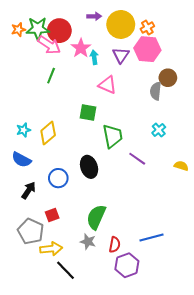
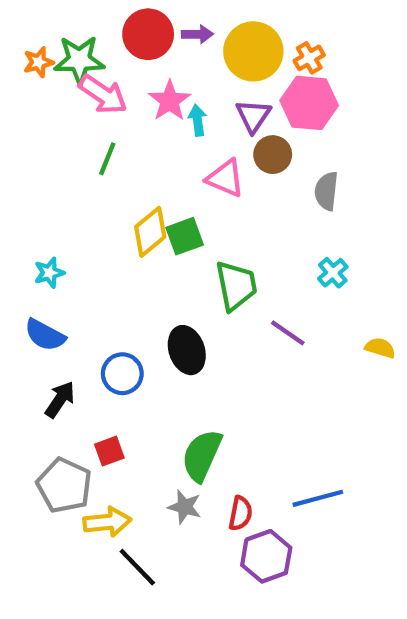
red circle: (59, 31) -> (148, 34), moved
brown circle: (168, 78) -> (273, 155), moved
green square: (88, 113) -> (185, 236), turned -30
yellow diamond: (48, 133) -> (150, 232), moved

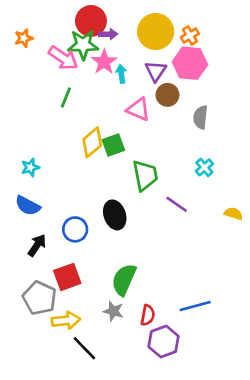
purple arrow: (197, 34) -> (108, 34), moved
green star: (79, 60) -> (83, 45), moved
red square: (109, 451) -> (67, 277), size x1.5

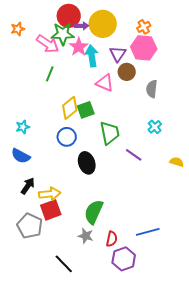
yellow circle: (156, 32) -> (103, 24), moved
cyan arrow: (121, 74) -> (92, 56), size x1.5
blue circle: (75, 229) -> (67, 137), moved
yellow arrow: (66, 320) -> (50, 194), moved

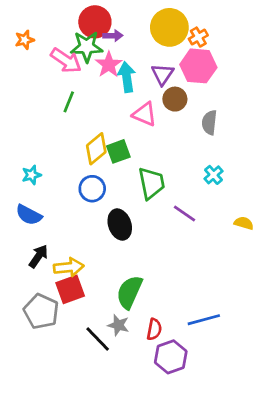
yellow circle: (103, 24) -> (169, 27), moved
black line: (64, 264) -> (98, 339), moved

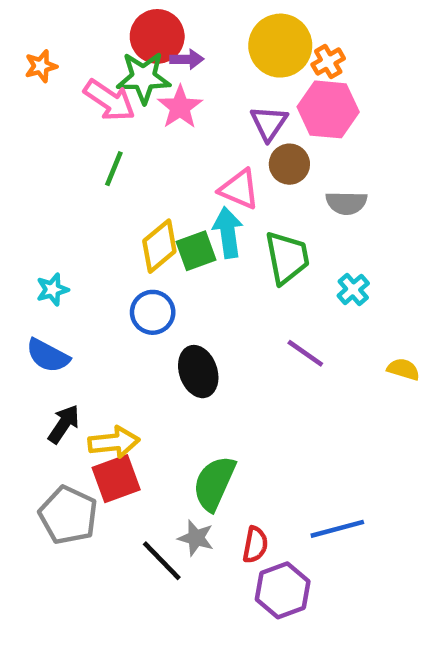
cyan arrow: (127, 77) -> (228, 232), moved
gray semicircle: (209, 123) -> (346, 203), turned -95
green trapezoid: (151, 183) -> (287, 258), moved

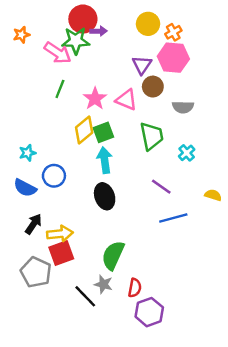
yellow circle: (280, 46) -> (148, 24), size x0.7
pink star: (180, 107) -> (95, 99), moved
cyan arrow: (228, 232) -> (105, 160), moved
blue circle: (153, 312) -> (54, 176), moved
blue line: (337, 529) -> (173, 218), moved

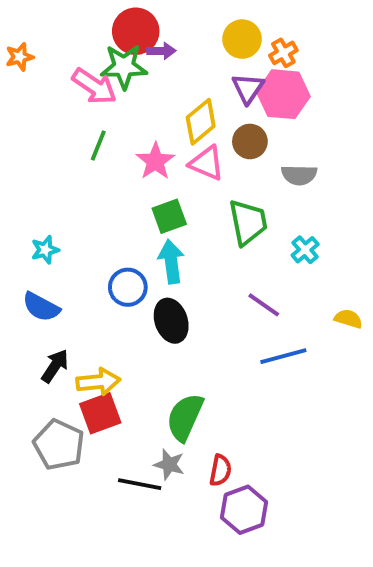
orange star: (21, 35) -> (19, 57), moved
purple triangle: (142, 65) -> (248, 88), moved
yellow diamond: (84, 130) -> (201, 122), moved
blue circle: (54, 176) -> (128, 287), moved
black line: (85, 296) -> (140, 484), turned -35

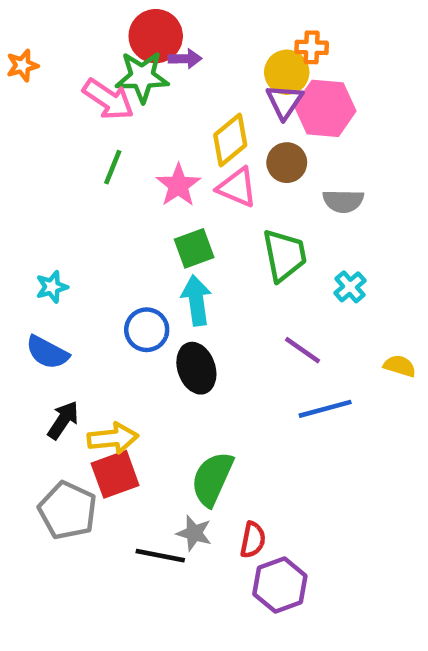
yellow circle: (242, 39) -> (287, 72), moved
orange cross: (283, 53) -> (312, 47), moved, turned 32

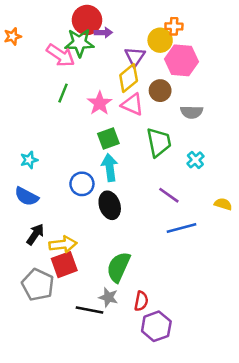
purple triangle: (284, 102) -> (135, 57), moved

